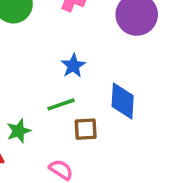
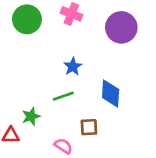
brown square: (86, 129) -> (89, 127), moved

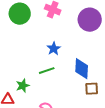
brown square: (89, 127) -> (92, 89), moved

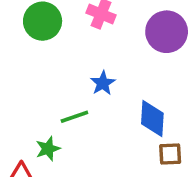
green line: (47, 71) -> (74, 117), moved

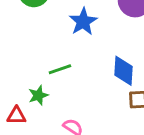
blue star: (103, 83) -> (83, 22), moved, size x1.4

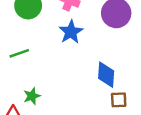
green line: (60, 69) -> (19, 53), moved

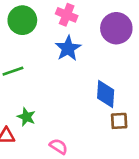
green star: (32, 96) -> (26, 117), turned -30

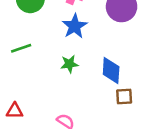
green star: (26, 117) -> (69, 64), moved, turned -30

